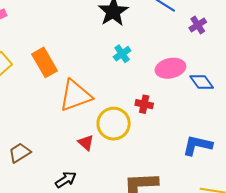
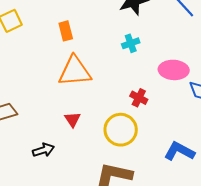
orange rectangle: (44, 62) -> (66, 31), moved, size x0.7
yellow circle: (114, 124) -> (121, 130), moved

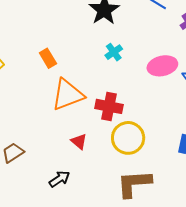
red cross: (139, 98) -> (109, 106), moved, size x1.5

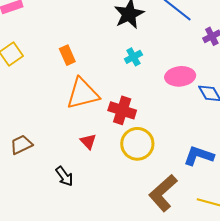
black arrow: (60, 179) -> (64, 176), turned 80
brown L-shape: (134, 184) -> (163, 193), moved, turned -45

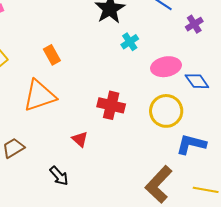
cyan cross: (133, 57) -> (130, 42), moved
orange triangle: (83, 94) -> (39, 96), moved
yellow circle: (137, 144) -> (166, 111), moved

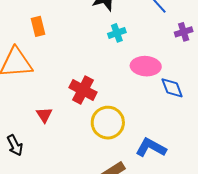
yellow circle: (166, 111) -> (108, 123), moved

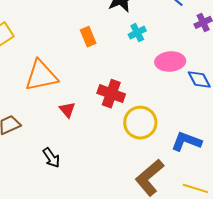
orange rectangle: (38, 26) -> (88, 37), moved
red triangle: (44, 115) -> (67, 110), moved

